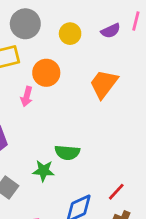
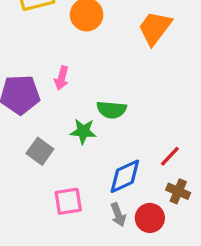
pink arrow: (27, 97) -> (62, 78), moved

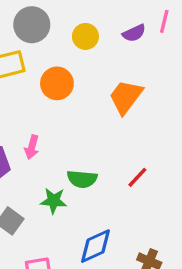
red line: (170, 156) -> (137, 177), moved

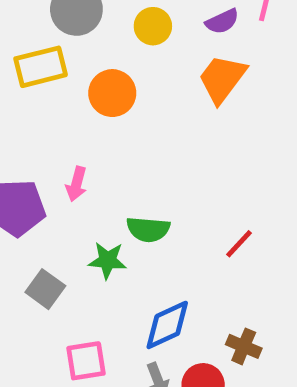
orange trapezoid: (126, 97) -> (222, 79), moved
red line: (137, 177) -> (239, 244), moved

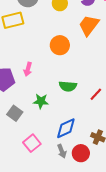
orange circle: (112, 93) -> (60, 45), moved
green semicircle: (148, 229) -> (68, 86), moved
pink square: (86, 361) -> (32, 143), turned -30

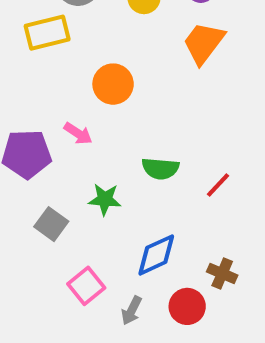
orange circle: (60, 45) -> (113, 84), moved
pink arrow: (28, 69) -> (78, 133), turned -72
gray arrow: (62, 151) -> (132, 311), moved, turned 48

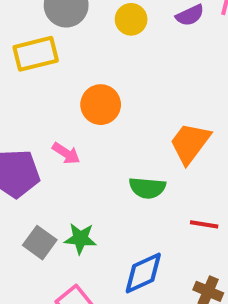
orange trapezoid: (204, 43) -> (190, 143), moved
red line: (218, 185) -> (204, 224), moved, turned 56
green star: (105, 199) -> (80, 239), moved

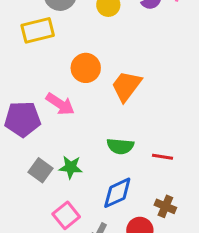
orange trapezoid: (190, 143) -> (126, 86), moved
pink arrow: (66, 153) -> (60, 104), size x1.4
green semicircle: (147, 188) -> (120, 146), moved

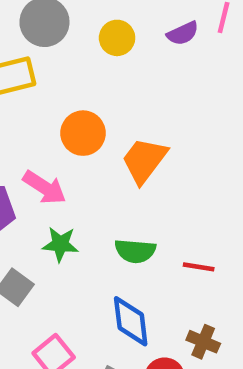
green star: (71, 167) -> (60, 244), moved
blue diamond: (117, 193) -> (131, 321), turned -72

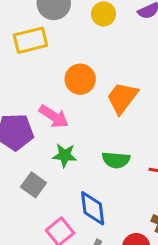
blue diamond: (131, 321) -> (93, 208), moved

